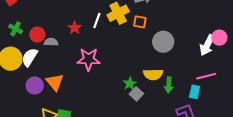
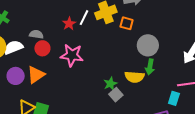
red star: (75, 28) -> (69, 24), moved
red circle: (37, 35) -> (42, 48), moved
white semicircle: (30, 57) -> (13, 47), turned 30
orange triangle: (55, 82) -> (36, 75), turned 30
green arrow: (169, 85) -> (150, 67), moved

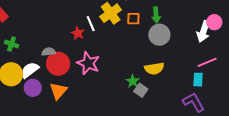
white line: (84, 18) -> (91, 24), turned -35
red circle: (42, 48) -> (58, 64), size x1.5
pink star: (72, 55) -> (88, 63), turned 30
green arrow: (150, 67) -> (156, 15), moved
purple circle: (16, 76) -> (33, 88), moved

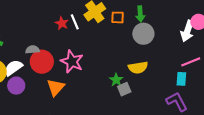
red star: (78, 33) -> (62, 23), moved
gray square: (141, 90) -> (124, 89), turned 32
orange triangle: (58, 91) -> (56, 87), moved

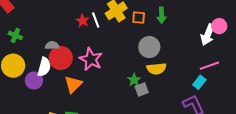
gray circle: (143, 34) -> (149, 47), moved
white semicircle: (13, 68) -> (44, 67), moved, turned 138
cyan rectangle: (181, 79) -> (199, 82), turned 32

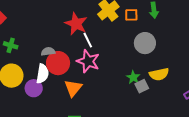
white line: (96, 20) -> (88, 40), moved
red star: (83, 21) -> (76, 24), size x1.6
yellow semicircle: (156, 69) -> (159, 74), moved

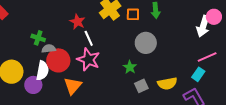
red star: (76, 24) -> (77, 22), size x0.7
green cross: (11, 45) -> (38, 38), moved
yellow semicircle: (159, 74) -> (167, 83), moved
green star: (133, 77) -> (130, 67), moved

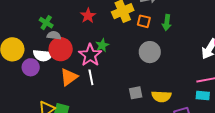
white line: (89, 38) -> (91, 77), moved
green star: (130, 67) -> (102, 45), moved
white semicircle: (43, 71) -> (43, 55), turned 72
cyan rectangle: (198, 74) -> (203, 95), moved, turned 48

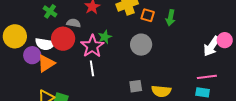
gray semicircle: (54, 35) -> (74, 23), moved
gray circle: (150, 52) -> (141, 45), moved
orange triangle: (69, 77) -> (46, 63), moved

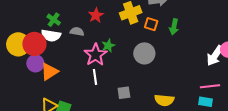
red circle: (63, 39) -> (34, 44), moved
white semicircle: (45, 44) -> (51, 35), moved
gray square: (136, 86) -> (124, 93), moved

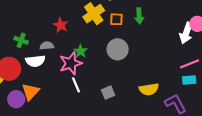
white semicircle: (51, 35) -> (35, 61), moved
pink star: (96, 55) -> (71, 63), turned 30
purple circle: (35, 63) -> (16, 99), moved

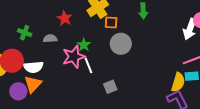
orange square: (116, 19) -> (111, 22), moved
white semicircle: (35, 61) -> (33, 67), moved
white line: (76, 85) -> (88, 65), moved
yellow semicircle: (149, 89) -> (178, 82), moved, turned -66

